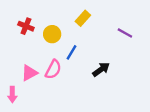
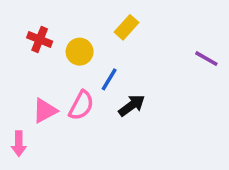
purple line: (125, 33) -> (206, 59), moved
black arrow: (101, 69) -> (132, 105), moved

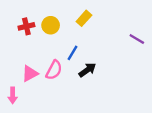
red cross: (40, 39) -> (26, 26), turned -35
yellow circle: (80, 52) -> (51, 25), moved

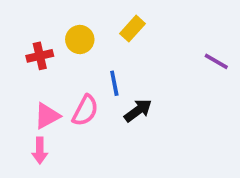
red cross: (26, 26) -> (40, 56), moved
blue line: (72, 53) -> (114, 83), turned -42
pink arrow: (13, 95) -> (40, 150), moved

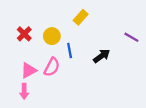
yellow circle: (80, 39) -> (52, 36), moved
red cross: (40, 56) -> (24, 34), turned -32
black arrow: (138, 110) -> (102, 56), moved

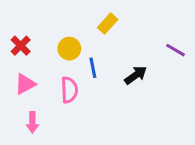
red cross: (24, 34) -> (21, 46), moved
pink semicircle: (52, 67) -> (69, 90), turned -30
pink triangle: (29, 70) -> (25, 84), moved

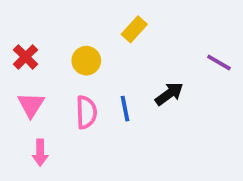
blue line: (93, 68) -> (125, 109), moved
pink triangle: (25, 84) -> (31, 105), turned -30

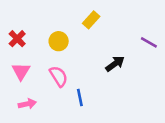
blue line: (125, 109) -> (80, 98), moved
pink semicircle: (86, 112) -> (59, 76), turned -30
pink arrow: (40, 153) -> (27, 104), turned -102

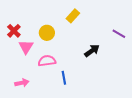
pink triangle: (21, 71) -> (26, 47), moved
pink semicircle: (59, 76) -> (47, 61), turned -66

